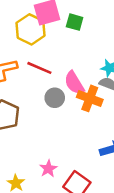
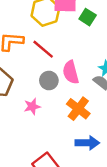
orange cross: (90, 98) -> (78, 109), moved
pink star: (48, 169) -> (32, 106), moved

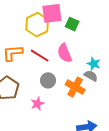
pink semicircle: (71, 72) -> (65, 53), moved
orange cross: (78, 109) -> (75, 87), moved

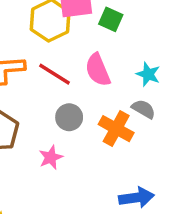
cyan star: (94, 64) -> (148, 74), moved

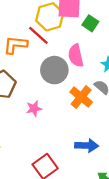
red line: (54, 74) -> (38, 35), moved
gray circle: (69, 117) -> (54, 70), moved, size x1.5

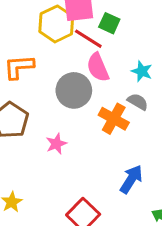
red line: (38, 35) -> (88, 39), moved
blue arrow: (87, 146) -> (131, 179), turned -50

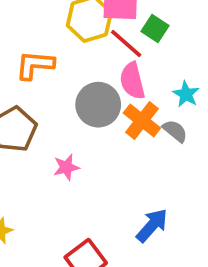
orange cross: (114, 119) -> (142, 120), moved

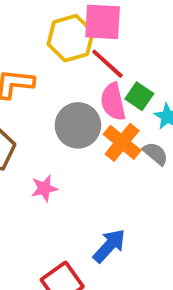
green square: (155, 28) -> (139, 96), moved
blue arrow: (152, 225) -> (109, 246), moved

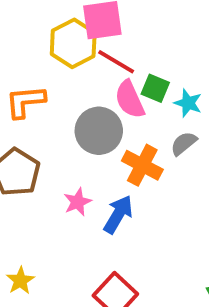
orange cross: (122, 142) -> (142, 165), moved
gray semicircle: (155, 154) -> (184, 143), turned -68
blue arrow: (109, 246) -> (118, 214), moved

